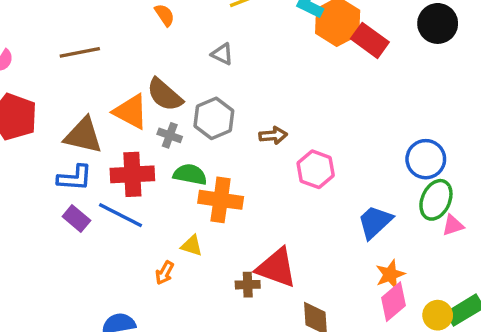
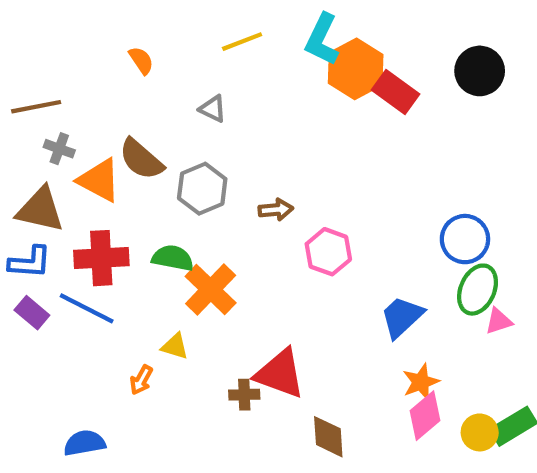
gray cross: (170, 135) -> (59, 149), moved
orange cross: (221, 200) -> (211, 290), turned 36

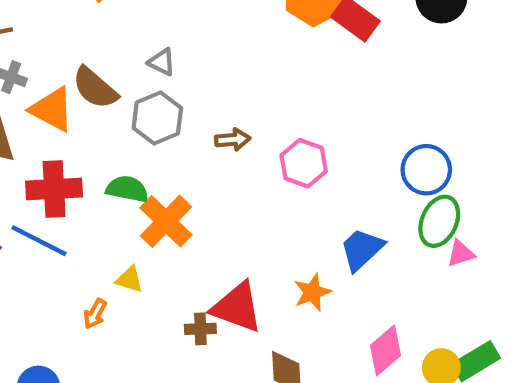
gray triangle: (213, 109) -> (162, 62), moved
pink hexagon: (328, 252) -> (304, 163), moved
orange star: (421, 382) -> (312, 292), moved

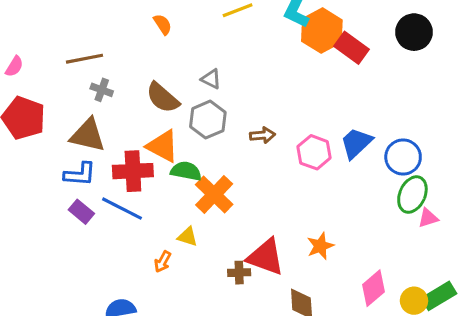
orange triangle: (52, 109) -> (163, 146), moved
blue trapezoid: (362, 249) -> (356, 143), moved

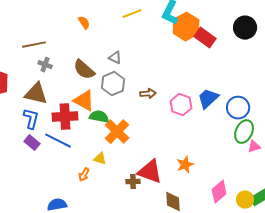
blue L-shape: (80, 174) -> (31, 119), turned -80

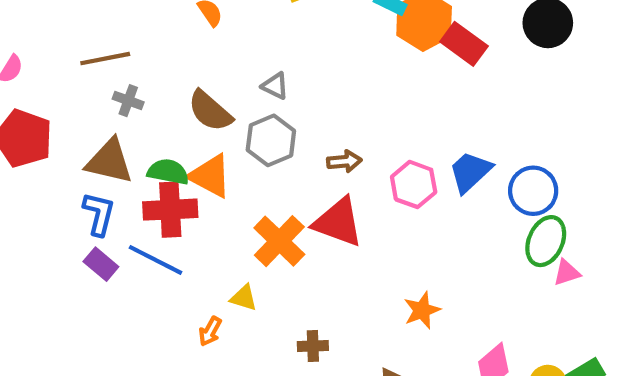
green semicircle: (99, 117) -> (168, 172), moved
red triangle: (150, 172) -> (338, 222), moved

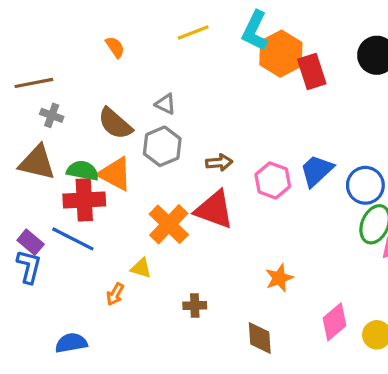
red rectangle: (464, 44) -> (312, 72), turned 36
blue L-shape: (99, 214) -> (29, 267), moved

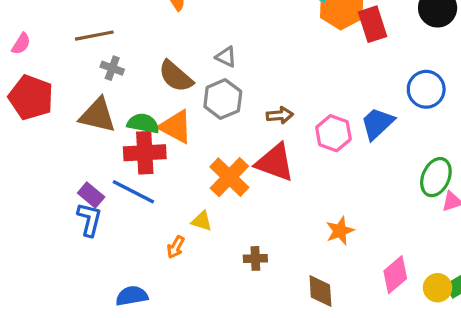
blue circle: (365, 185) -> (426, 89), moved

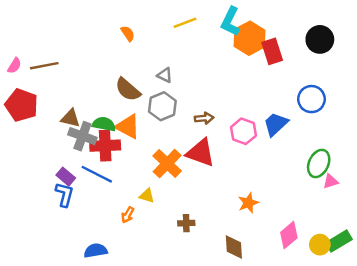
brown line: (94, 36) -> (44, 66), moved
gray cross: (112, 68) -> (82, 136), moved, size x1.6
brown triangle: (98, 115) -> (71, 118), size x0.7

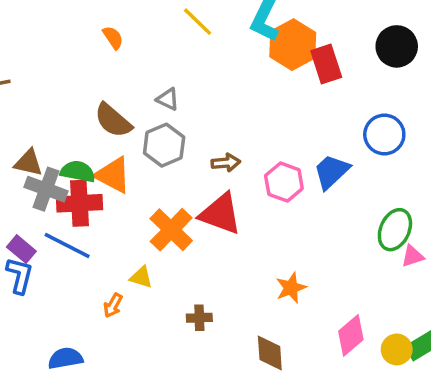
yellow line: (185, 23) -> (198, 22), turned 65

